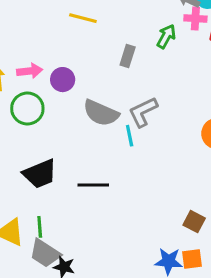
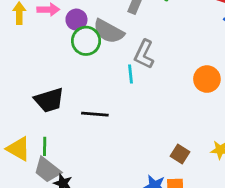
green circle: (27, 109) -> (86, 41), moved
gray L-shape: (143, 112) -> (144, 54), turned -44
gray semicircle: (101, 113) -> (109, 31), moved

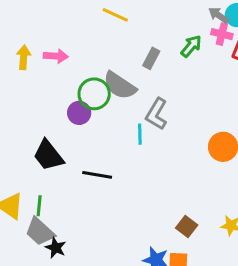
purple circle: (76, 20) -> (79, 113), moved
black trapezoid: (49, 100) -> (48, 155), turned 64

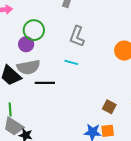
gray semicircle: (120, 86) -> (28, 67), moved, turned -35
cyan line: (140, 134) -> (71, 62), moved, turned -64

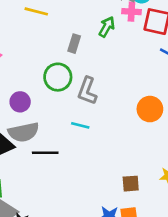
green circle: (34, 30) -> (58, 77), moved
brown square: (109, 107) -> (131, 184), turned -32

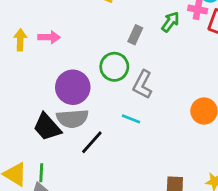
purple circle: (20, 102) -> (73, 87), size x1.6
black line: (45, 153) -> (92, 142), turned -55

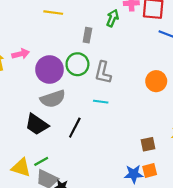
purple circle: (73, 87) -> (50, 69), moved
gray semicircle: (72, 119) -> (53, 99), moved
green line: (41, 173) -> (41, 161), turned 72

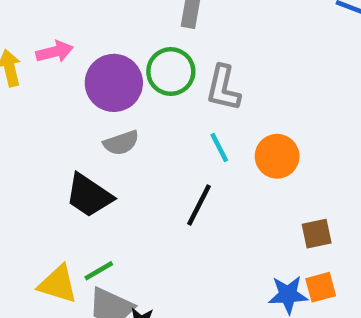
orange circle: (156, 81) -> (277, 156), moved
gray semicircle: (53, 99) -> (121, 143), size x0.7
cyan line: (101, 102) -> (219, 147), turned 56
black line: (75, 128) -> (199, 205), moved

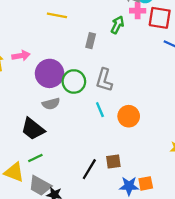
green circle: (171, 72) -> (74, 81), moved
black line: (199, 205) -> (89, 169), moved
brown square: (317, 234) -> (113, 161), moved
green line: (99, 271) -> (35, 158), moved

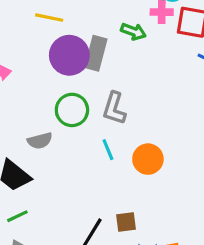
green arrow: (117, 25) -> (133, 32), turned 84
gray rectangle: (91, 41) -> (96, 53), size x1.5
purple circle: (50, 73) -> (69, 55), moved

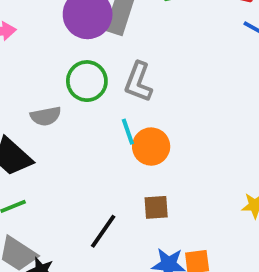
orange circle: (148, 159) -> (151, 147), moved
brown square: (126, 222) -> (156, 207), moved

